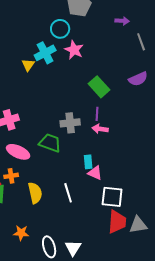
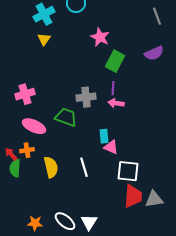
pink star: (74, 50) -> (100, 37), moved
cyan cross: (45, 53) -> (44, 14), moved
green rectangle: (99, 87) -> (115, 61), turned 70
orange star: (21, 233) -> (35, 223), moved
white ellipse: (49, 247) -> (65, 221), turned -35

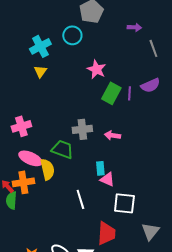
purple line: (113, 88) -> (129, 93), moved
orange cross: (27, 150) -> (23, 182), size x1.5
yellow semicircle: (51, 167) -> (47, 169), moved
red trapezoid: (133, 196) -> (106, 233), moved
gray triangle: (154, 199) -> (150, 231), turned -42

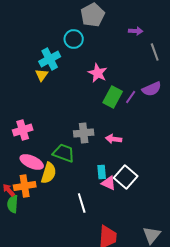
cyan cross: (40, 46) -> (50, 59), moved
purple line: (129, 93) -> (131, 97), turned 32
yellow semicircle: (47, 169) -> (49, 173), turned 30
white square: (124, 203) -> (126, 177), moved, turned 35

